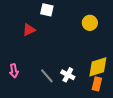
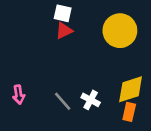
yellow circle: (90, 23) -> (120, 31), size x1.6
red triangle: (29, 30) -> (64, 31), moved

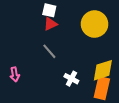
gray line: (63, 101) -> (49, 51), moved
orange rectangle: (129, 112) -> (102, 88), size x1.5

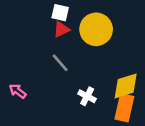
yellow circle: (95, 24) -> (96, 29), moved
pink arrow: (15, 74) -> (18, 91), turned 136

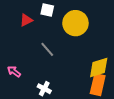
red triangle: (61, 29) -> (26, 20), moved
white cross: (87, 96) -> (44, 89), moved

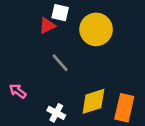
red triangle: (26, 20) -> (47, 26), moved
yellow diamond: (99, 67) -> (93, 101), moved

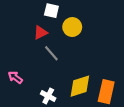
red triangle: (47, 26) -> (40, 33), moved
yellow circle: (96, 29) -> (72, 27), moved, size x0.7

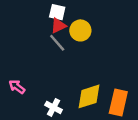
red triangle: (40, 33) -> (58, 26), moved
gray line: (51, 53) -> (57, 43), moved

